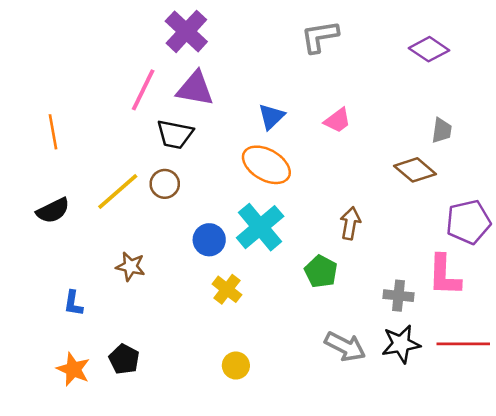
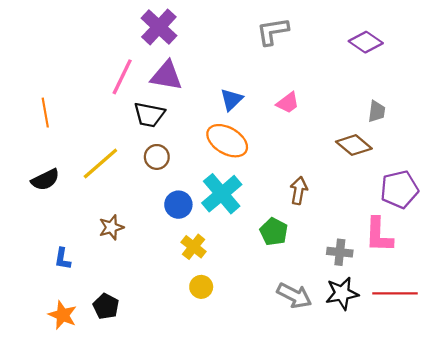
brown circle: (165, 184) -> (157, 157), moved
brown star: (130, 266) -> (111, 227), turned -30
yellow circle: (236, 366) -> (201, 287), moved

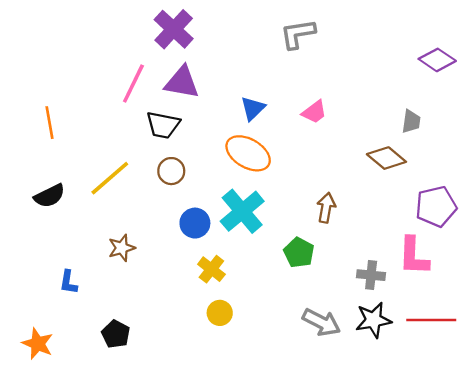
purple diamond: (366, 42) -> (437, 60), moved
orange star: (63, 315) -> (38, 344), moved

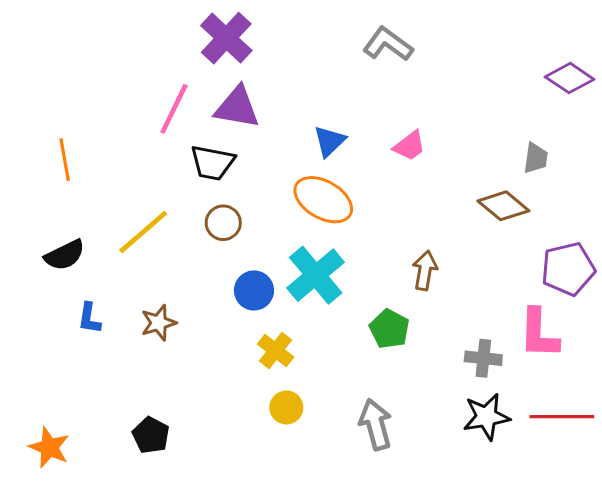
gray L-shape: (298, 34) -> (388, 44), turned 45
blue L-shape: (68, 282) -> (89, 318), moved
gray arrow: (321, 322) -> (376, 424), moved, turned -132

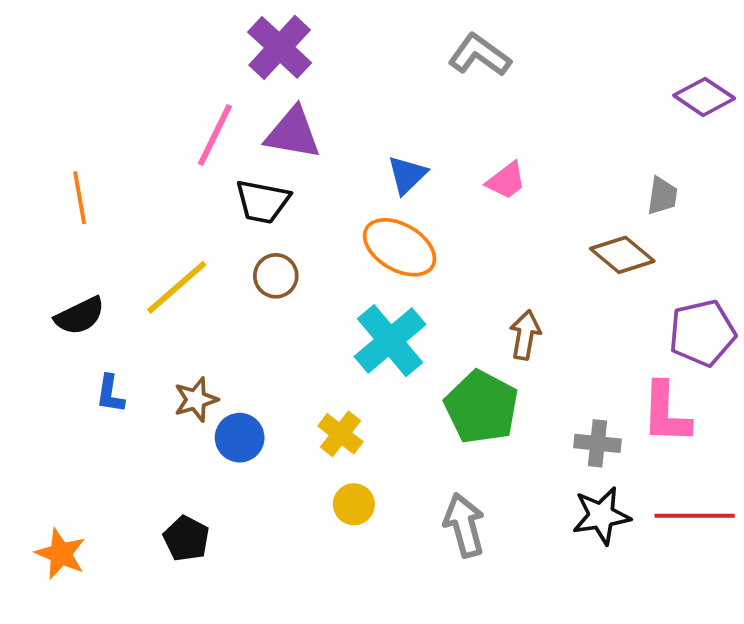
blue circle: (254, 290) -> (240, 438), moved
green pentagon: (389, 329) -> (481, 407), size x1.5

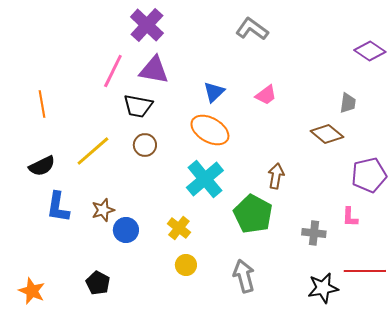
blue L-shape: (110, 394) -> (58, 207), size x1.5
pink L-shape: (666, 413) -> (350, 217), size x0.6
black star: (601, 516) -> (323, 288), moved

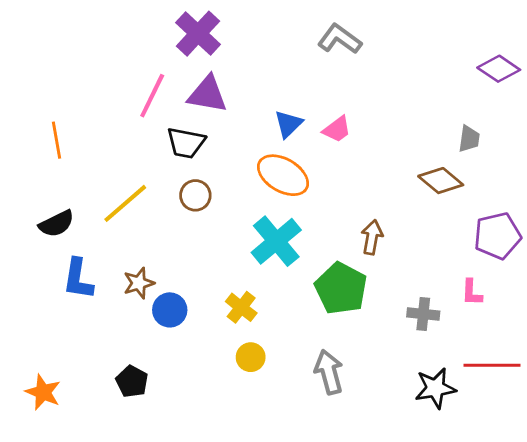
pink trapezoid: (266, 95) -> (337, 129), moved

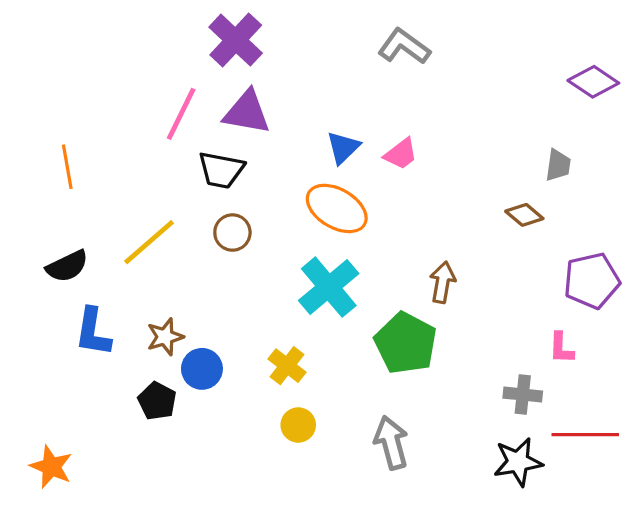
brown diamond: (441, 181) -> (524, 215), size x0.7
gray cross: (423, 314) -> (523, 395), moved
black pentagon: (132, 381) -> (157, 401), moved

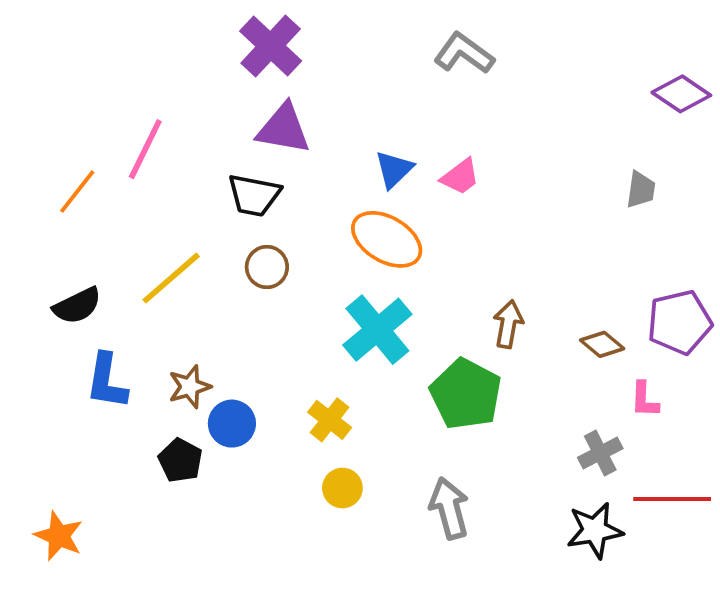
pink line: (181, 114) -> (145, 149), moved
orange line: (67, 167) -> (77, 191), turned 48
brown diamond: (524, 215) -> (602, 344), moved
gray cross: (523, 395) -> (600, 453), turned -33

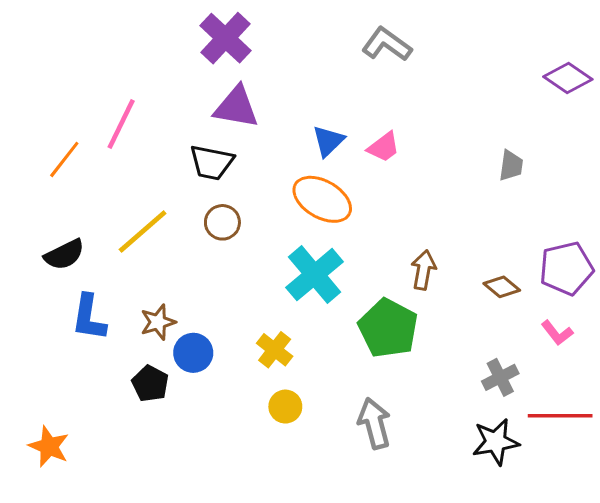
gray trapezoid: (641, 190) -> (511, 166), moved
pink L-shape: (644, 400) -> (557, 333), moved, turned -40

